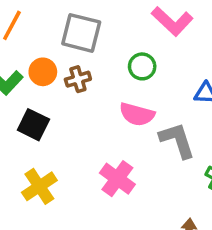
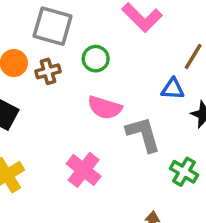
green circle: (142, 66) -> (96, 59), moved

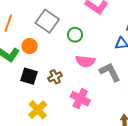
gray square: (53, 26) -> (47, 21), turned 30
brown cross: (48, 71) -> (55, 77), moved

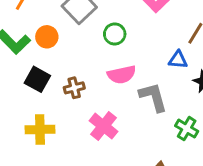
pink semicircle: (85, 61) -> (122, 75), turned -30
yellow cross: (38, 110) -> (40, 130), turned 30

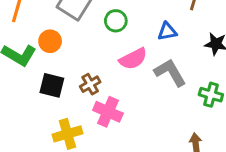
blue triangle: (178, 60) -> (167, 31), moved
pink cross: (103, 126) -> (108, 112), moved

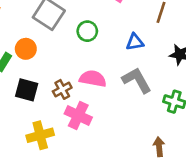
pink semicircle: (133, 59) -> (93, 79), moved, turned -144

